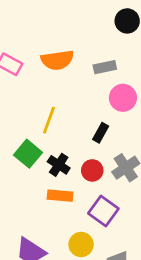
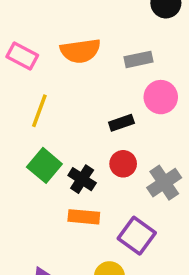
yellow line: (49, 120) -> (39, 111), moved
black rectangle: (101, 133) -> (121, 123), moved, turned 42
red circle: (92, 170) -> (123, 164), moved

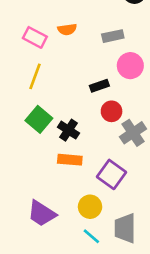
orange semicircle: (80, 51) -> (67, 29), size x0.6
pink rectangle: (22, 56) -> (35, 37), moved
red circle: (123, 164) -> (112, 111), moved

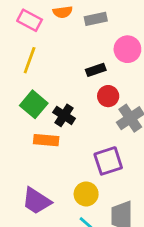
gray rectangle: (113, 36) -> (96, 19), moved
orange rectangle: (70, 160) -> (46, 140), moved
purple square: (112, 174) -> (108, 161), turned 36

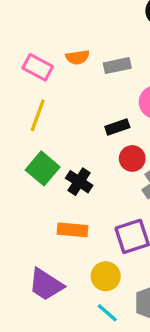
orange rectangle: (46, 140) -> (72, 230), moved

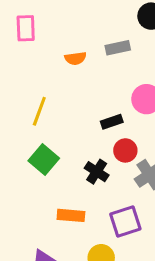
gray rectangle: (117, 66) -> (118, 48), moved
pink rectangle: (38, 67) -> (26, 28), moved, turned 60
black cross: (79, 182) -> (97, 172), moved

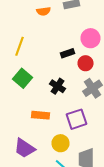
red circle: (125, 150) -> (86, 63), moved

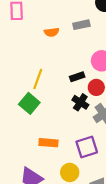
yellow line: (20, 46) -> (38, 79), moved
black cross: (58, 86) -> (80, 102), moved

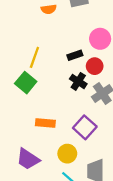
purple square: (87, 147) -> (85, 127), turned -30

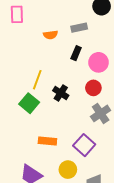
black rectangle: (75, 55) -> (76, 53), moved, turned -48
black cross: (78, 81) -> (61, 93), moved

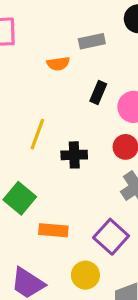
gray rectangle: (79, 28) -> (92, 41), moved
black cross: (61, 93) -> (74, 155), turned -35
green square: (29, 103) -> (20, 198), moved

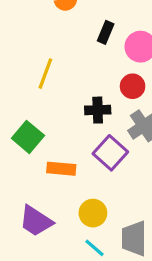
black cross: (74, 155) -> (98, 110), moved
purple square: (111, 237) -> (110, 153), moved

